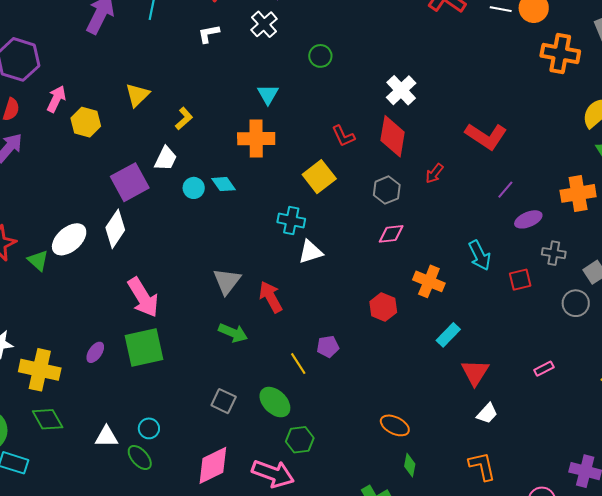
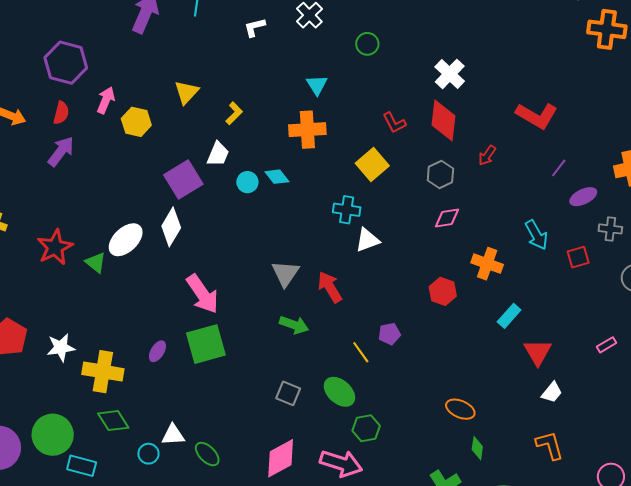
cyan circle: (149, 428) -> (149, 454), moved

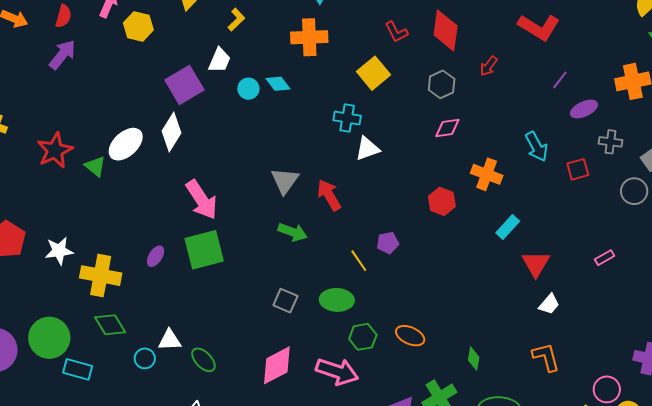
green ellipse: (339, 392) -> (337, 300), turned -40
orange ellipse: (460, 409) -> (410, 336), moved

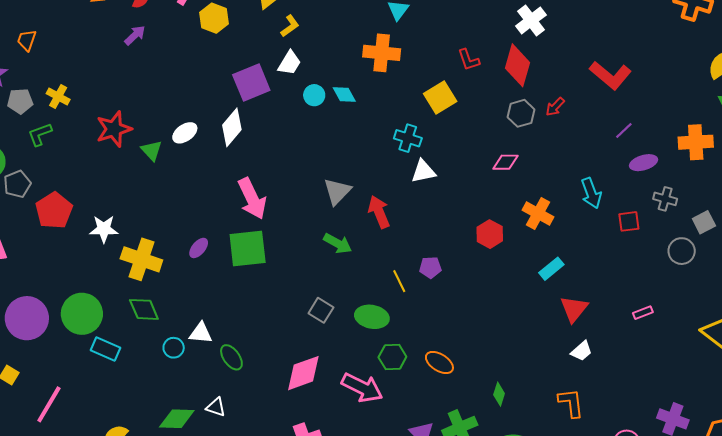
yellow L-shape: (236, 20) -> (290, 26), moved
purple arrow: (62, 55) -> (135, 35), size x0.7
gray hexagon: (442, 84) -> (521, 113), moved
white ellipse: (126, 144) -> (185, 133), size x0.7

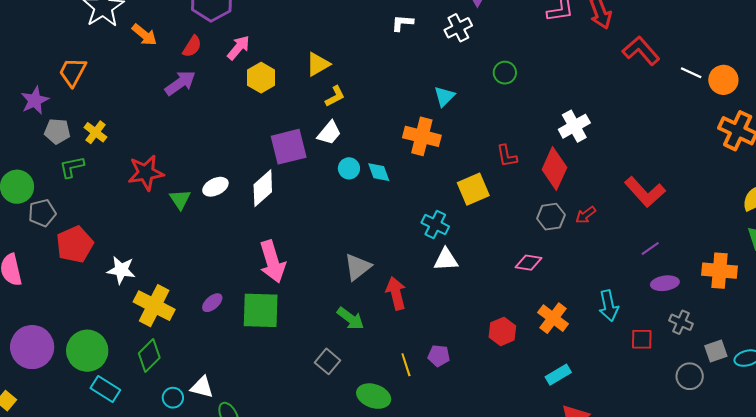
purple arrow: (135, 35) -> (180, 83), size x1.4
orange trapezoid: (27, 40) -> (73, 72), size x1.4
green diamond: (144, 309) -> (149, 355), turned 60
gray square: (321, 310) -> (327, 361), moved

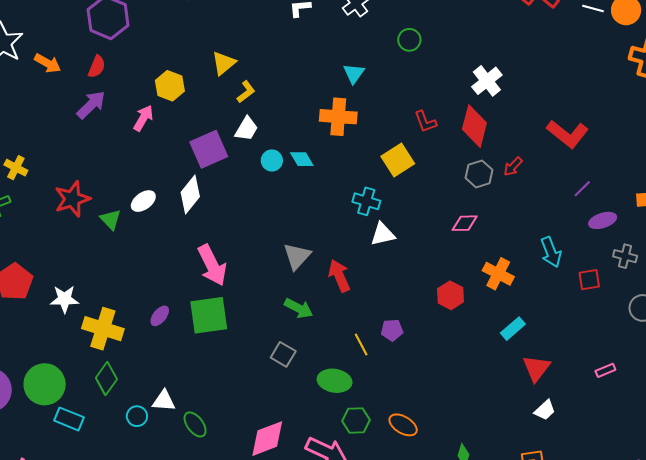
pink arrow: (238, 48) -> (143, 118), moved

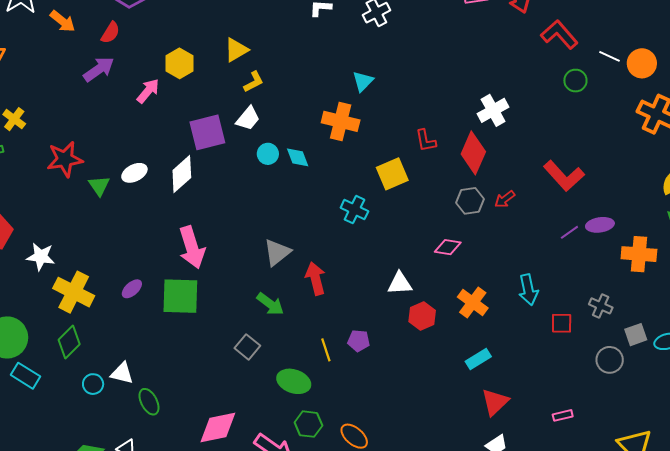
green circle: (409, 40) -> (575, 81), moved
purple ellipse: (603, 220) -> (600, 225), moved
white triangle: (383, 234) -> (400, 283), moved

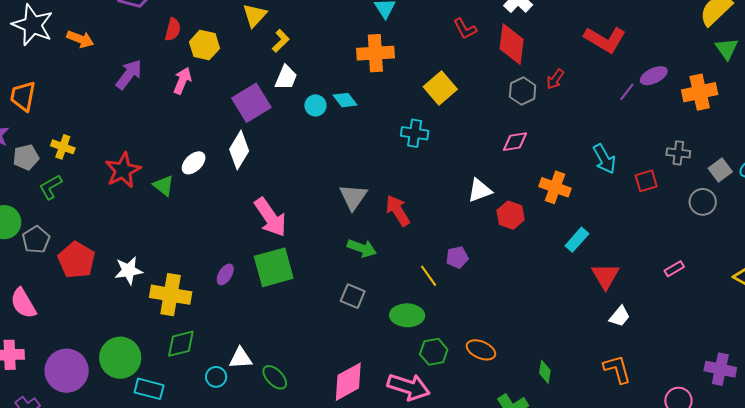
red semicircle: (110, 33) -> (173, 29), moved
red L-shape: (426, 141) -> (465, 29), moved
green diamond: (69, 342) -> (181, 344), turned 48

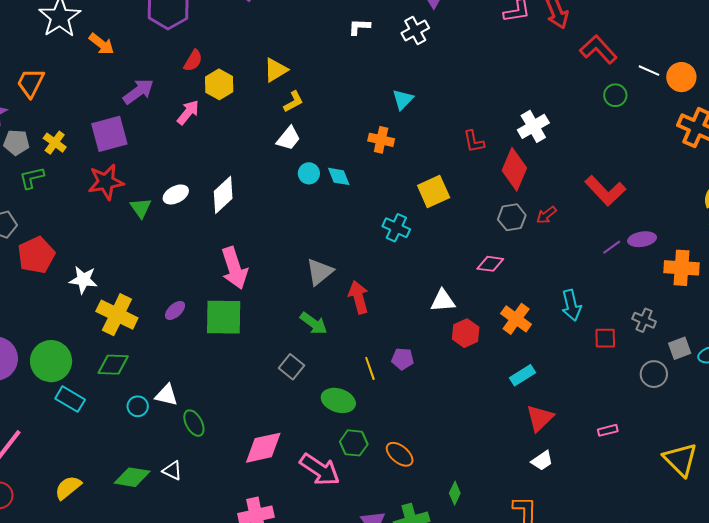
orange cross: (375, 53) -> (381, 140), size x0.7
purple square: (251, 103) -> (109, 134), moved

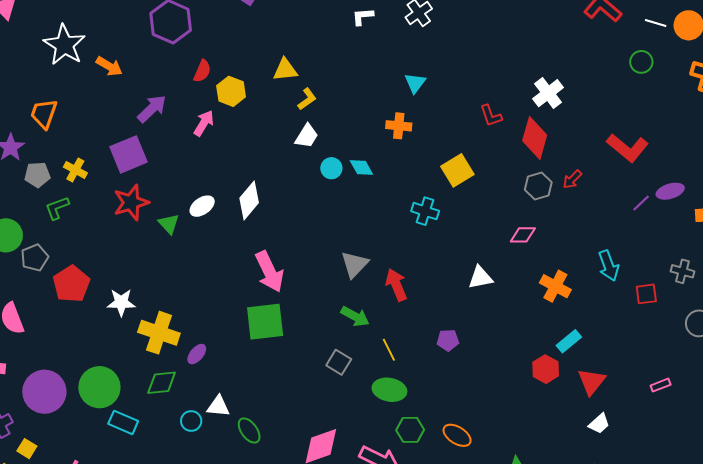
yellow triangle: (276, 70) -> (285, 70), turned 32
green circle: (615, 95) -> (641, 62), moved
purple ellipse: (175, 310) -> (197, 354), moved
red hexagon: (466, 333) -> (546, 369), moved
yellow line: (370, 368) -> (389, 350), moved

